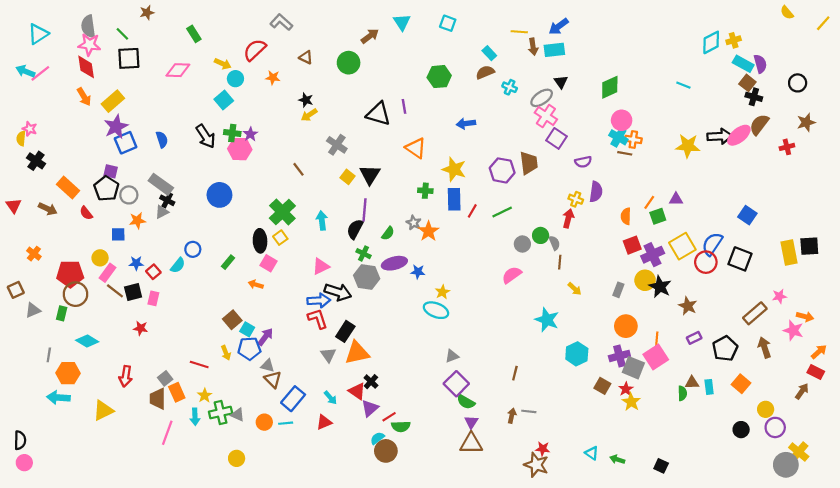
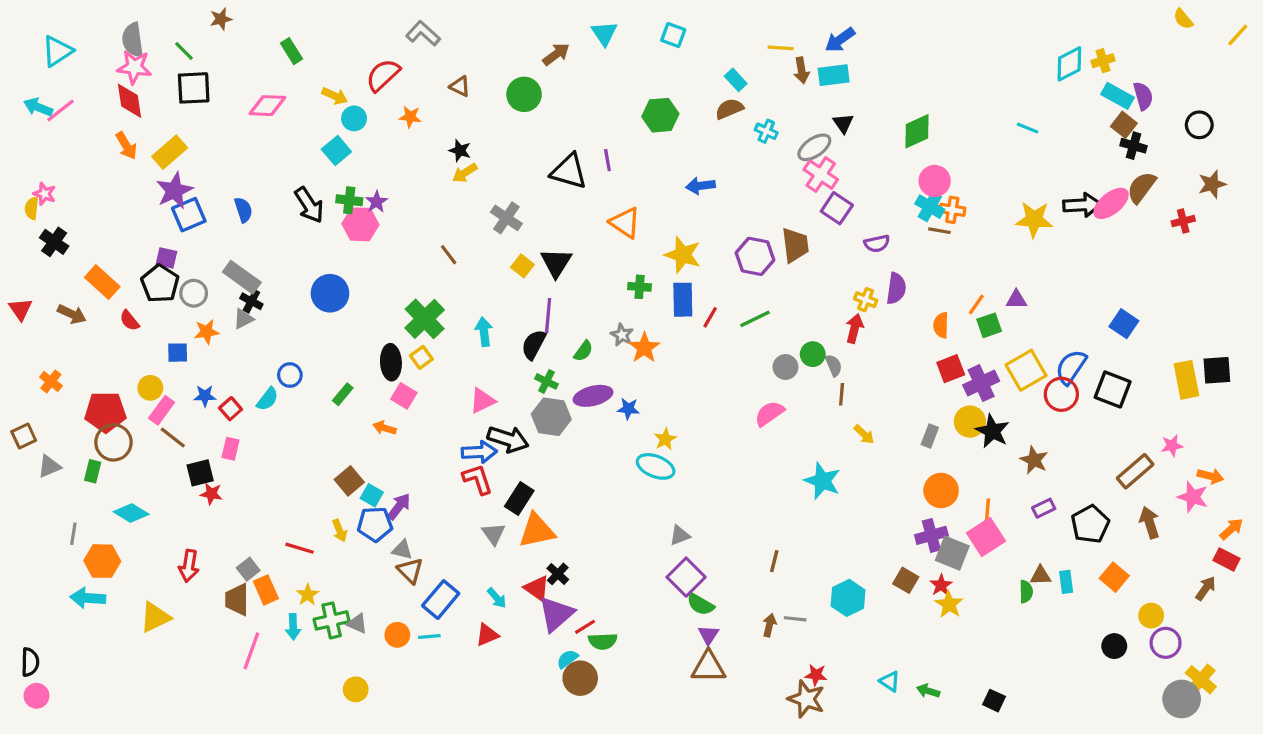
black square: (133, 292) -> (200, 473), moved
cyan hexagon: (577, 354) -> (848, 598), moved
purple triangle: (370, 408) -> (556, 614), size x1.4

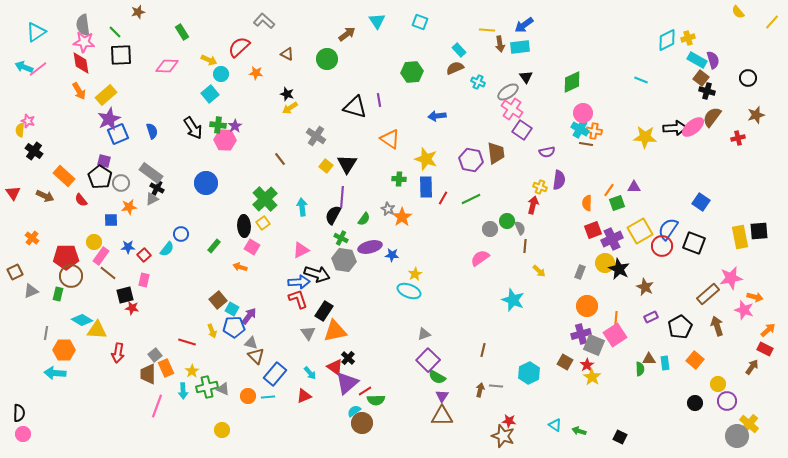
pink star: (1172, 446) -> (731, 278), size x1.6
yellow triangle: (155, 617) -> (97, 330), moved, turned 30

